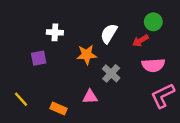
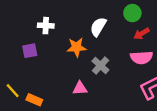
green circle: (153, 22) -> (132, 13), moved
red arrow: (140, 41) -> (142, 34), moved
orange rectangle: (58, 109) -> (34, 100), moved

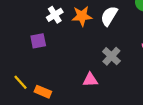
white cross: (46, 26) -> (55, 15), turned -35
orange star: (77, 47) -> (82, 16), moved

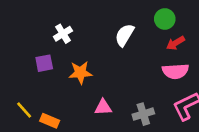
orange star: (82, 16) -> (80, 73), moved
gray cross: (111, 56) -> (143, 114), moved, turned 30

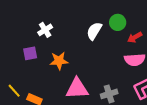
green circle: (165, 19) -> (118, 22), moved
pink triangle: (103, 107) -> (77, 89), size x1.6

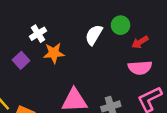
purple square: (30, 53) -> (21, 60), turned -32
orange star: (59, 61) -> (54, 53), moved

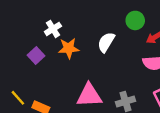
white semicircle: (94, 35) -> (106, 42), moved

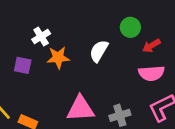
purple square: (36, 56) -> (23, 65), turned -35

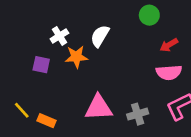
green circle: (130, 27) -> (149, 15), moved
white semicircle: (99, 51) -> (100, 36), moved

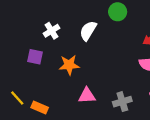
green circle: (149, 15) -> (118, 12), moved
orange star: (76, 57) -> (69, 65), moved
pink triangle: (99, 108) -> (87, 96), size x0.7

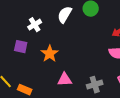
white semicircle: (88, 31) -> (65, 15), moved
orange star: (69, 65) -> (50, 54), turned -30

